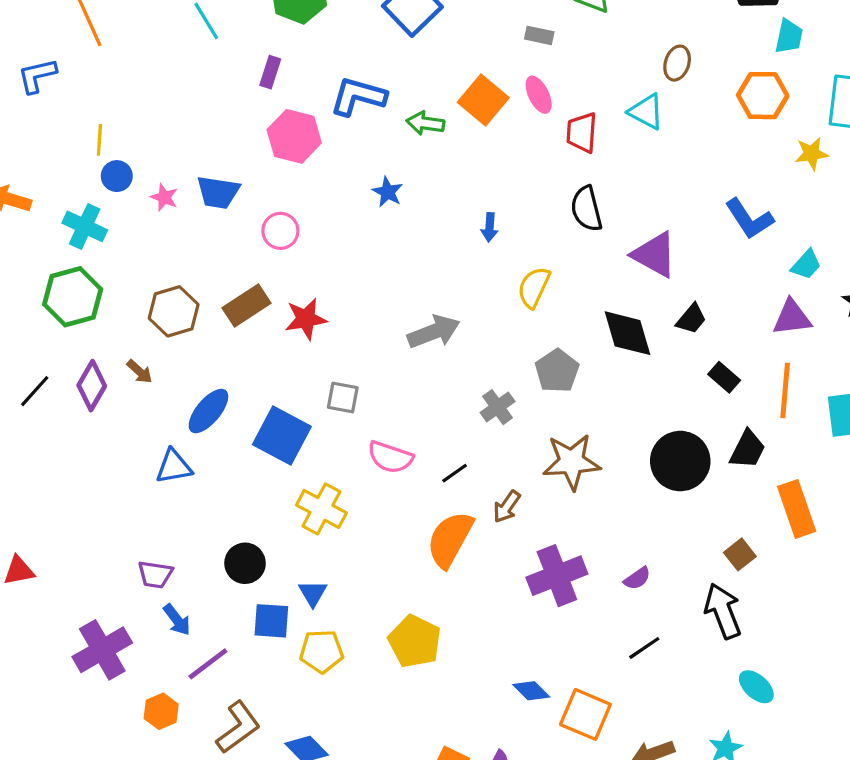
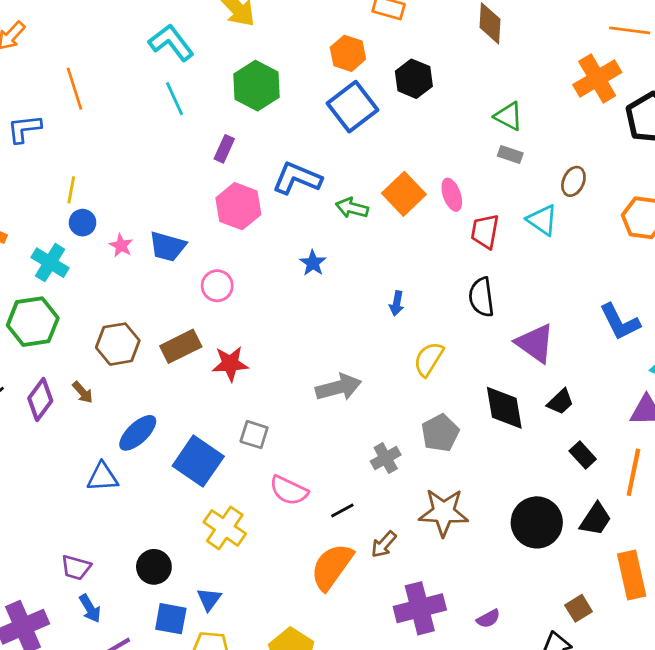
gray rectangle: (539, 35) -> (510, 155), moved

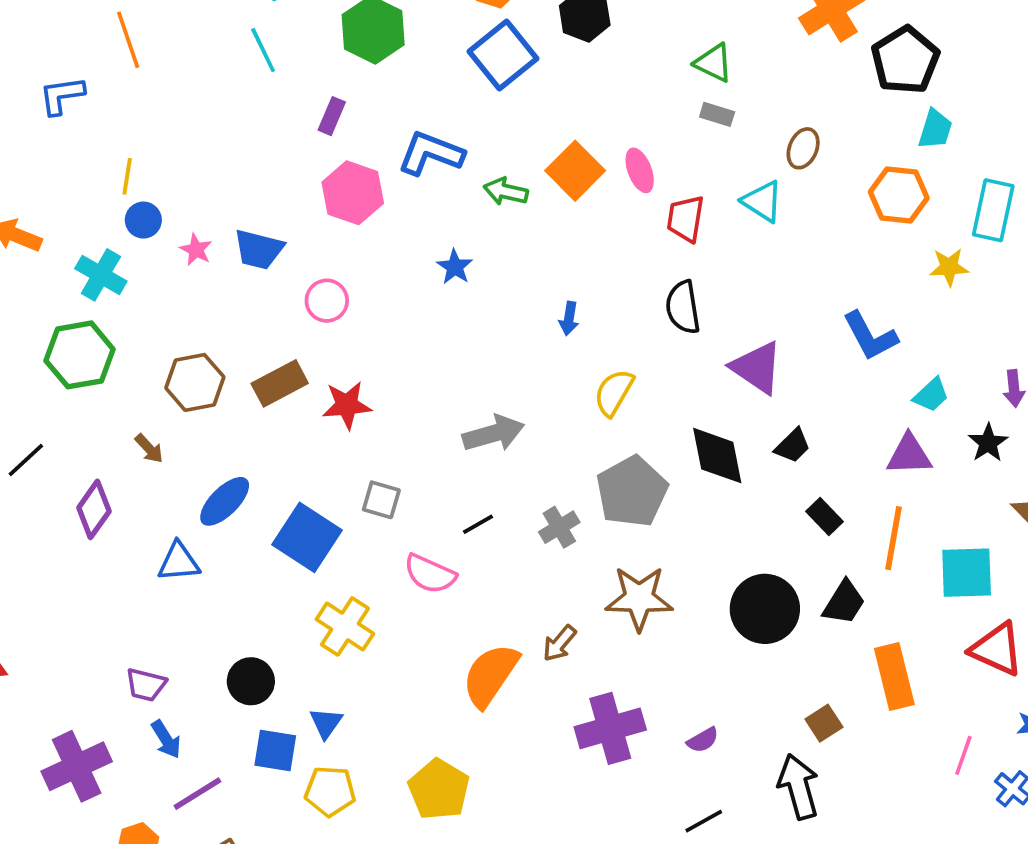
purple diamond: (40, 400) -> (94, 509), moved
gray pentagon: (440, 433) -> (632, 492), size x1.4
black line: (342, 510) -> (478, 524), moved

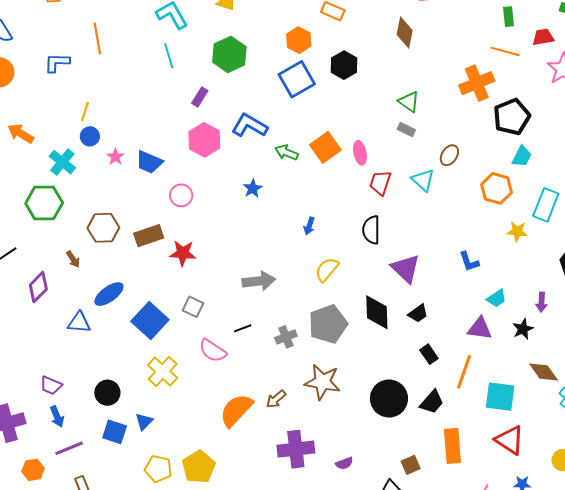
blue L-shape: (870, 336) -> (469, 262), size x0.7
yellow pentagon: (330, 791) -> (158, 469), moved

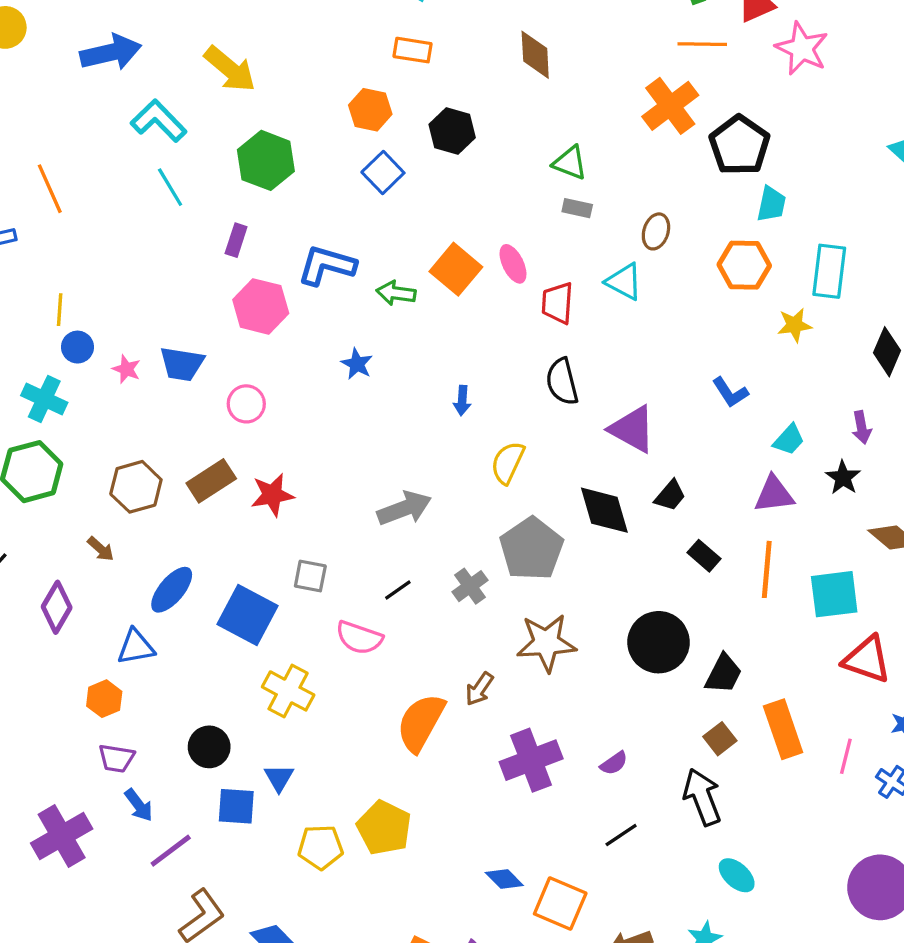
blue square: (297, 79) -> (383, 173), size x0.7
black trapezoid: (432, 402) -> (723, 674), moved
orange rectangle: (452, 446) -> (783, 729), moved
orange hexagon: (33, 470) -> (104, 699), moved

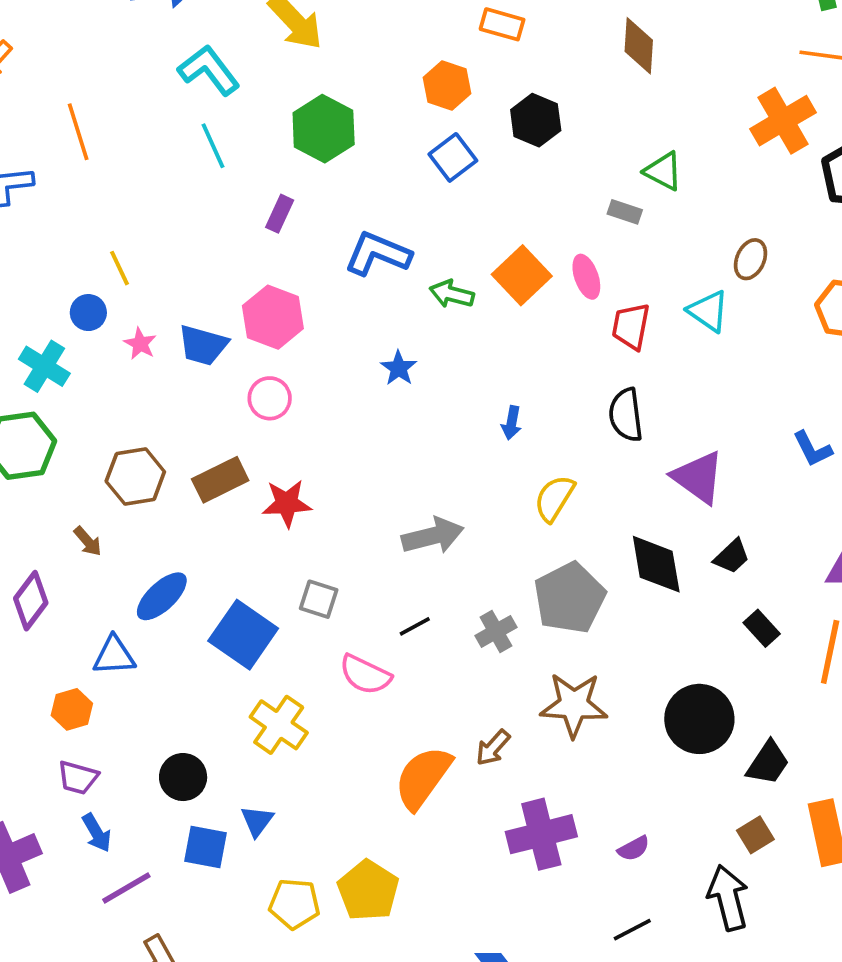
gray rectangle: (577, 208) -> (625, 212), moved
pink hexagon: (261, 306) -> (273, 317), moved
yellow line: (60, 310) -> (119, 268), moved, turned -36

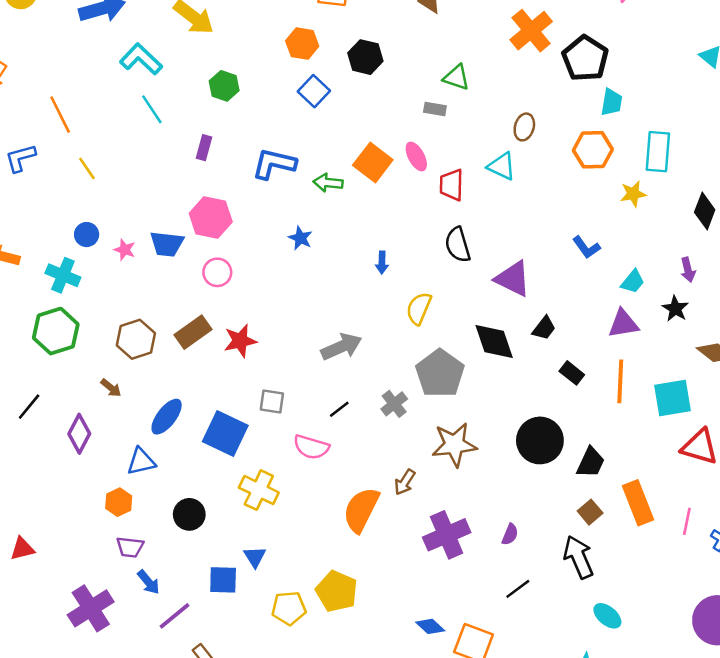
green hexagon: (324, 129) -> (224, 86), size x0.7
yellow line: (119, 268) -> (87, 168), moved
black circle: (183, 777) -> (189, 514), moved
purple semicircle: (634, 848) -> (510, 534), turned -30

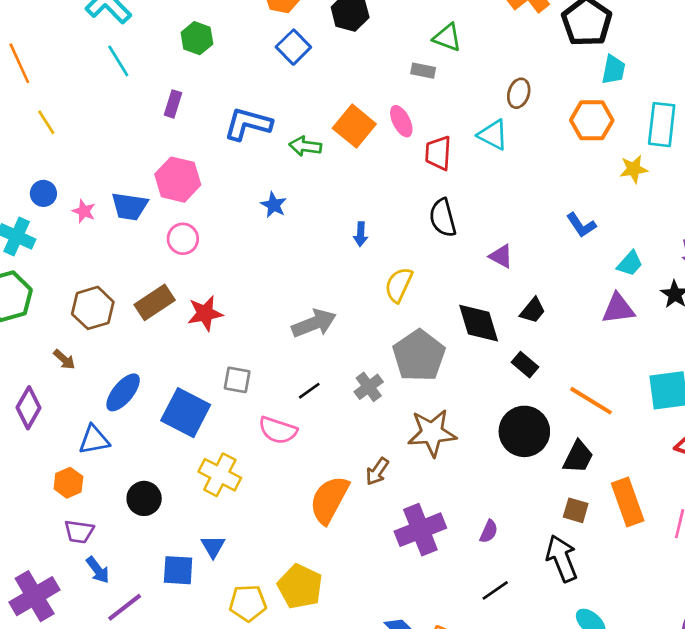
purple triangle: (513, 279) -> (501, 256), size x0.6
black rectangle: (572, 373) -> (525, 365), moved
orange line: (620, 381) -> (591, 401), moved, turned -63
brown square: (590, 512) -> (576, 510), turned -35

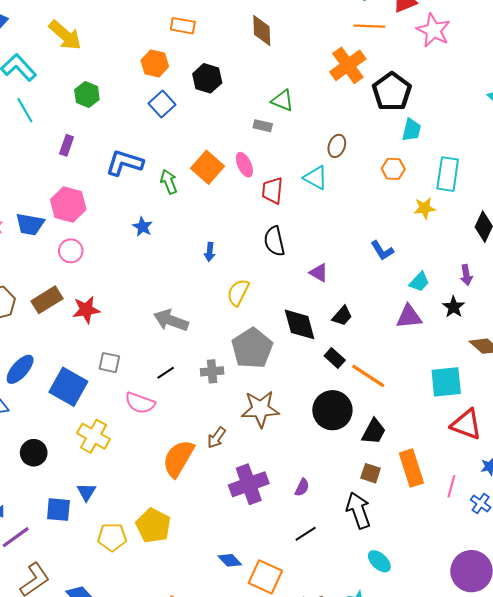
orange hexagon: (592, 120) -> (393, 169), size x0.7
green arrow: (305, 146) -> (169, 182), turned 60
gray arrow: (314, 323) -> (171, 320), turned -140
gray cross: (369, 387) -> (212, 371), turned 30
orange line: (591, 401) -> (368, 376), moved

